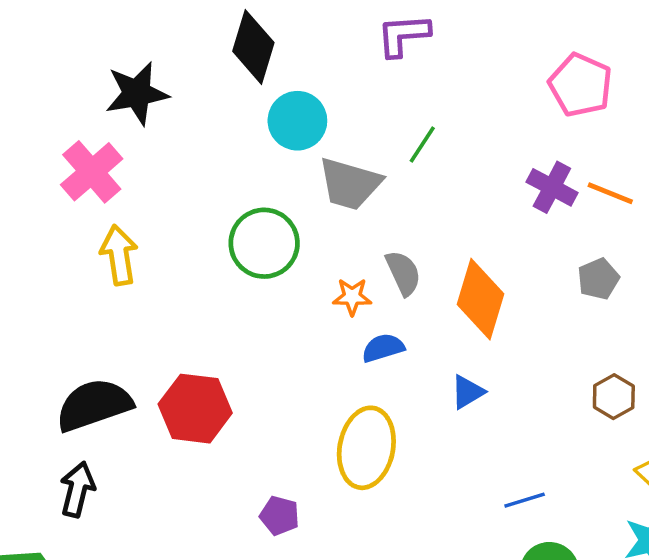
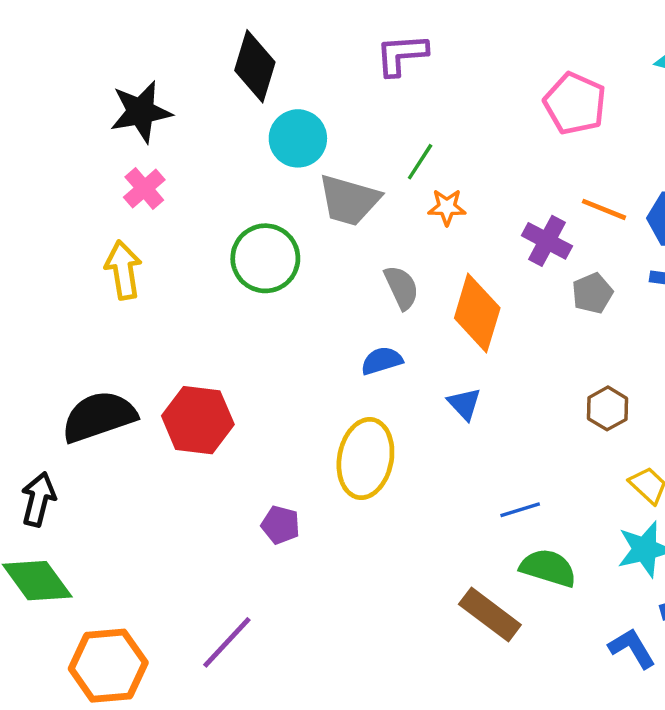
pink cross: (92, 172) -> (144, 188), moved, size x0.7
purple cross: (552, 187) -> (547, 241), moved
orange star: (352, 297) -> (447, 207), moved
blue triangle: (468, 392) -> (464, 404), turned -42
black arrow: (77, 489) -> (38, 499), moved

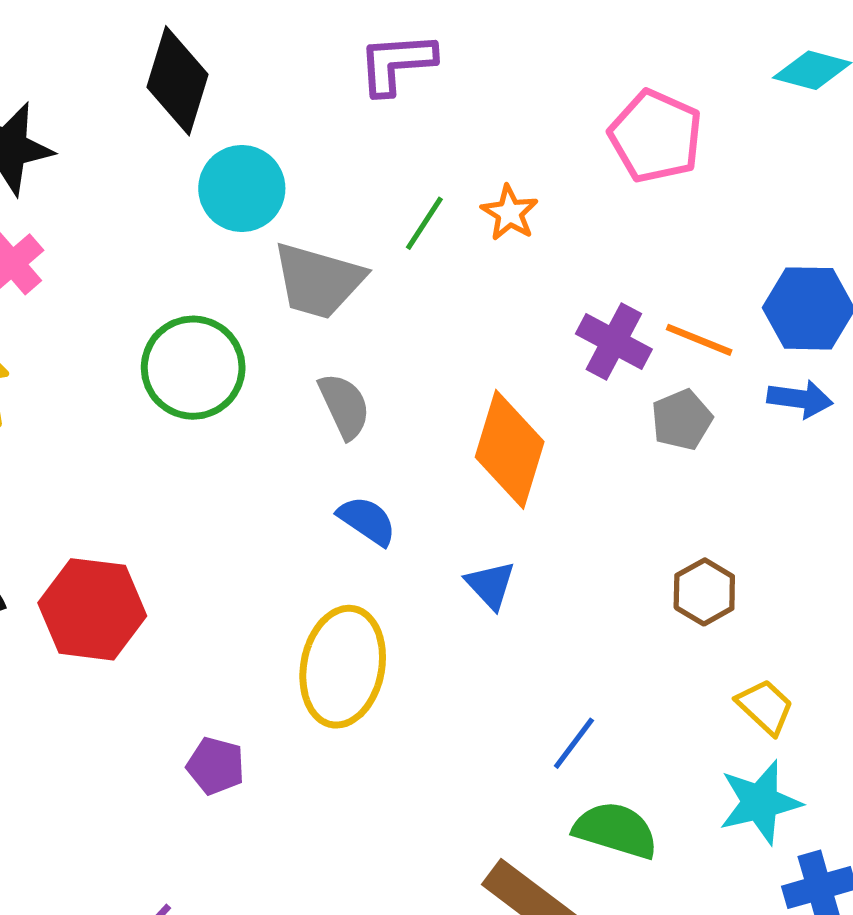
orange star: (447, 207) -> (510, 213), moved, turned 30
orange line: (604, 209) -> (699, 340), moved
gray semicircle: (401, 287) -> (344, 406), moved
blue semicircle: (382, 361) -> (367, 521), turned 51
blue line: (520, 510) -> (574, 743), turned -36

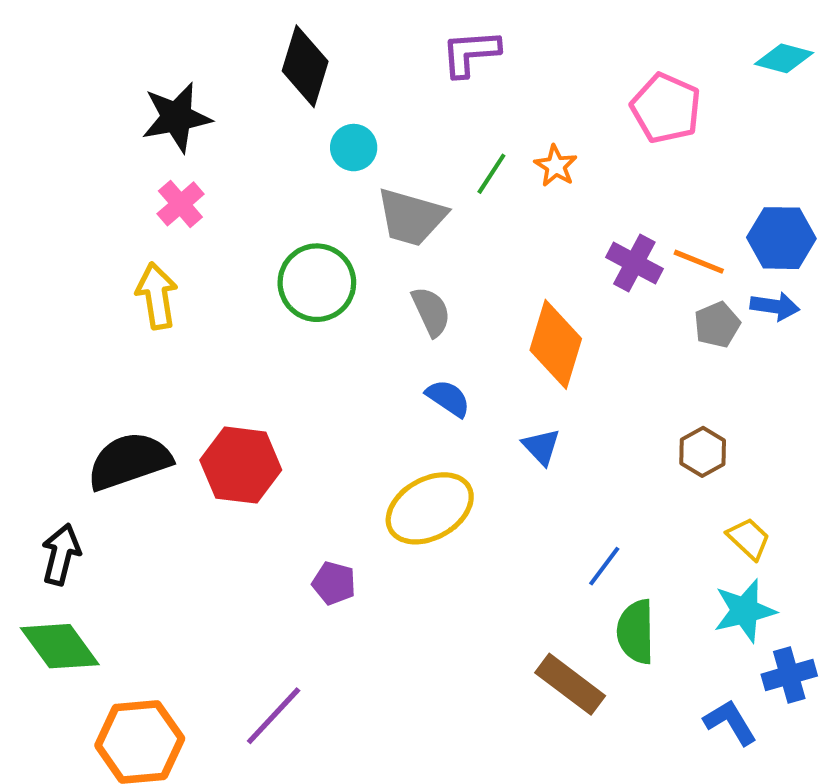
cyan circle: (242, 188) -> (354, 148), size x0.7
gray pentagon: (682, 420) -> (717, 325), moved
yellow ellipse: (343, 667) -> (430, 508), turned 50
green semicircle: (616, 830) -> (636, 632), turned -108

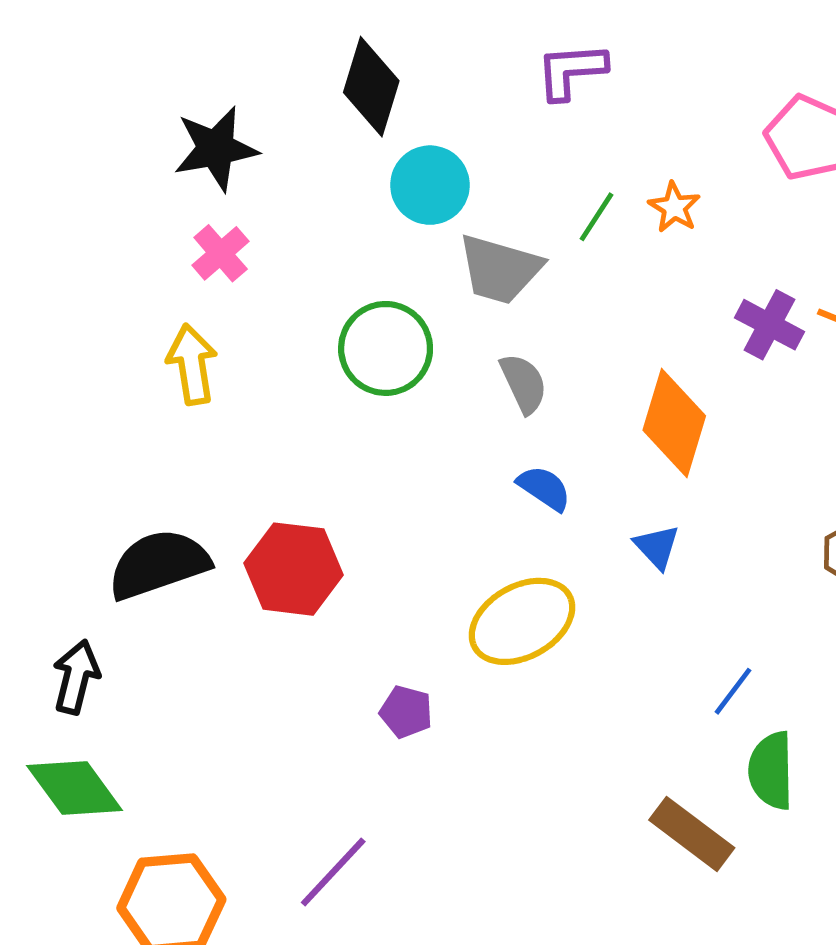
cyan circle: (354, 148) -> (430, 185), size x1.4

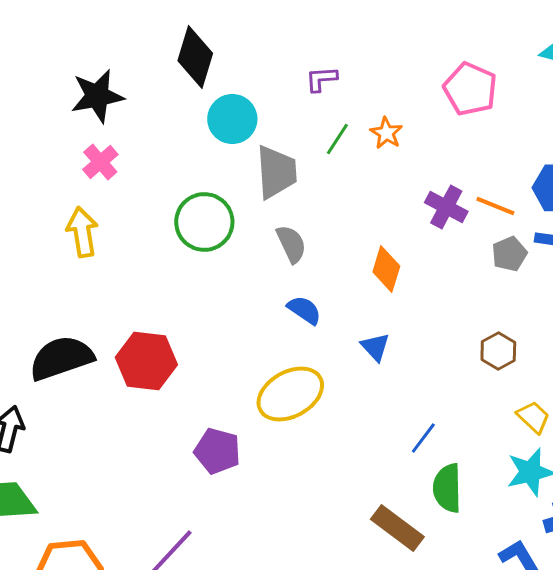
purple L-shape: (571, 71) -> (321, 79), moved, size x0.7
gray trapezoid: (500, 269) -> (276, 172), turned -110
orange diamond: (674, 423) -> (386, 269), size x0.7
purple pentagon: (406, 712) -> (217, 451), size x1.4

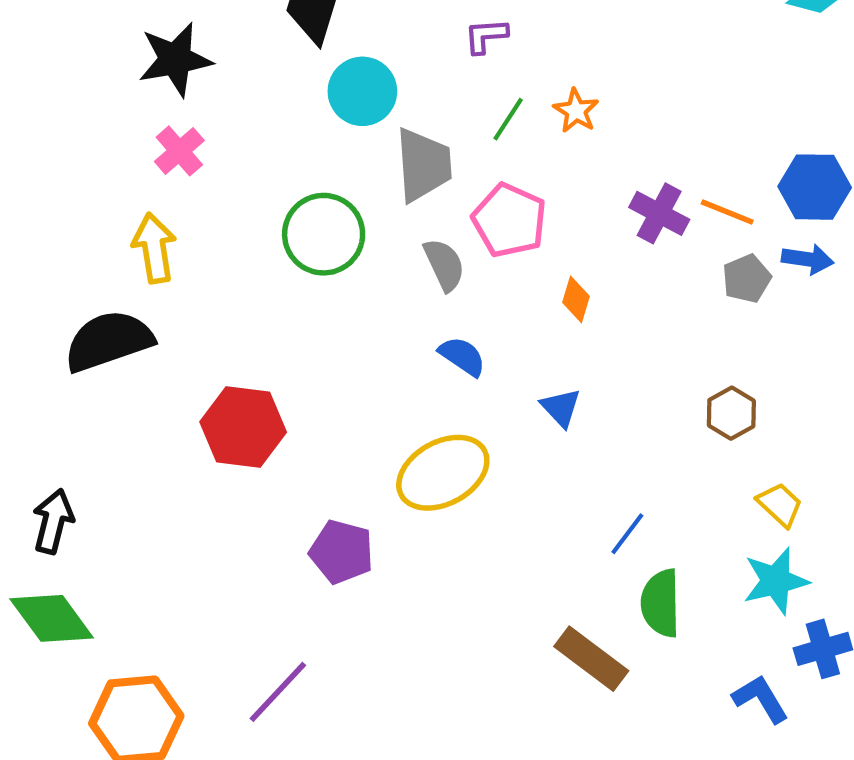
pink pentagon: (470, 89) -> (509, 220), moved
orange diamond: (386, 269) -> (576, 299), size x0.7
black semicircle: (61, 358) -> (109, 341), moved

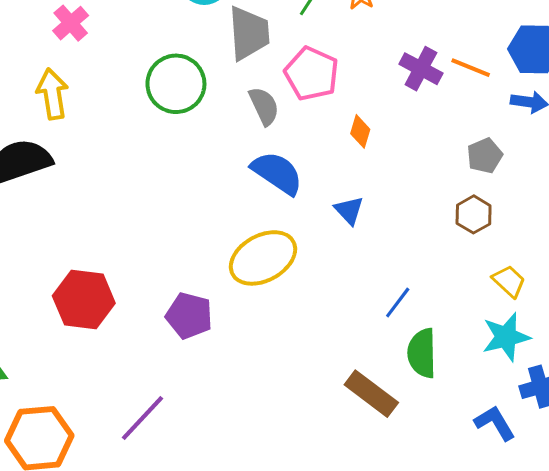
gray pentagon: (747, 279) -> (485, 156), moved
blue semicircle: (462, 356) -> (277, 173), size x1.5
red hexagon: (243, 427) -> (84, 299), moved

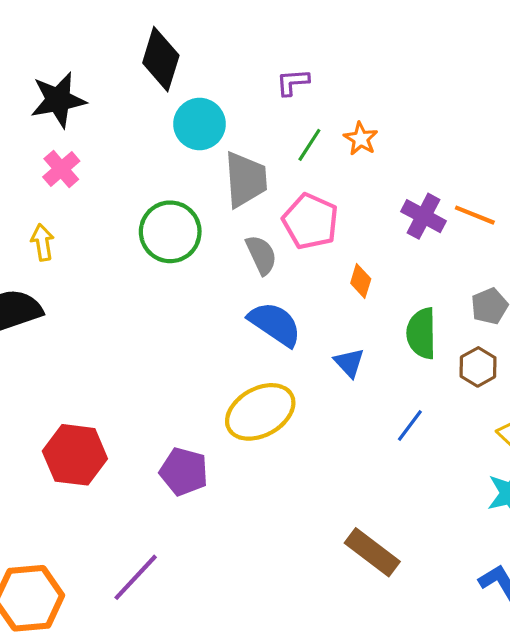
yellow arrow: (52, 94) -> (42, 242), size x0.7
blue line: (398, 303) -> (410, 426), moved
green semicircle: (422, 353) -> (421, 333), moved

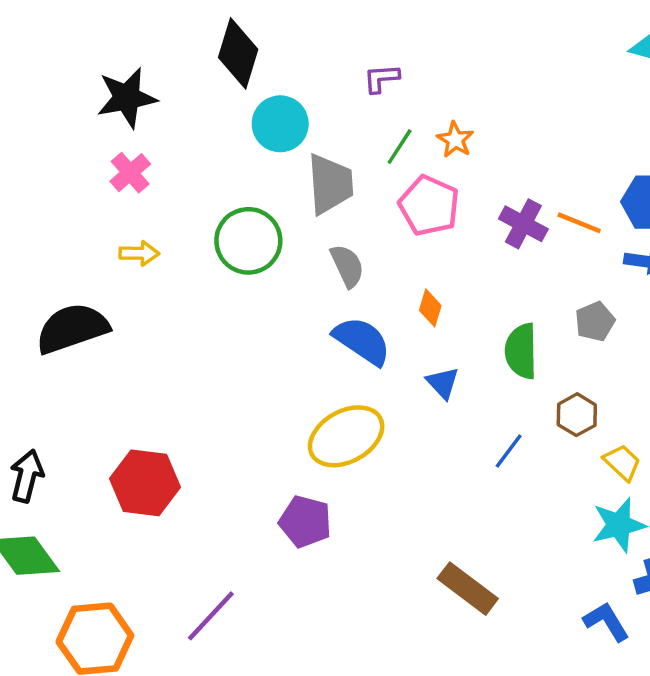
pink pentagon: (310, 221) -> (429, 206), moved
yellow arrow: (42, 242) -> (139, 253), moved, turned 100
orange diamond: (361, 281) -> (430, 308), moved
brown hexagon: (478, 367) -> (577, 415), moved
purple pentagon: (184, 472) -> (305, 522), moved

